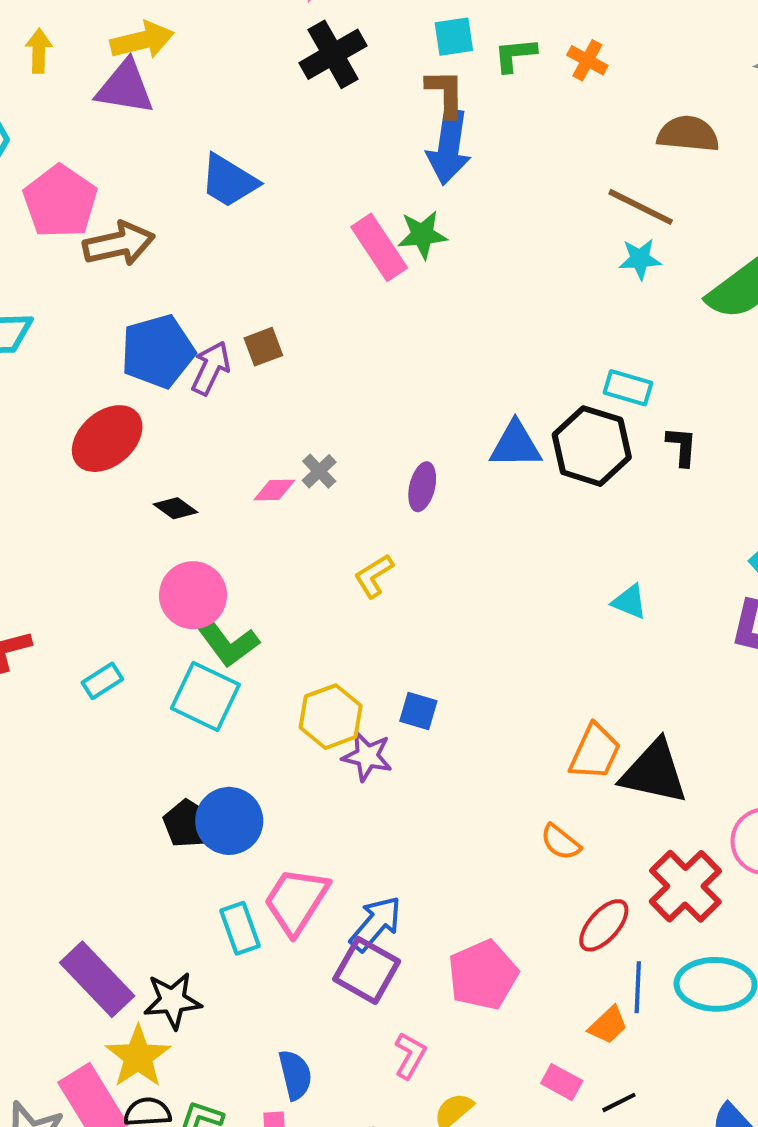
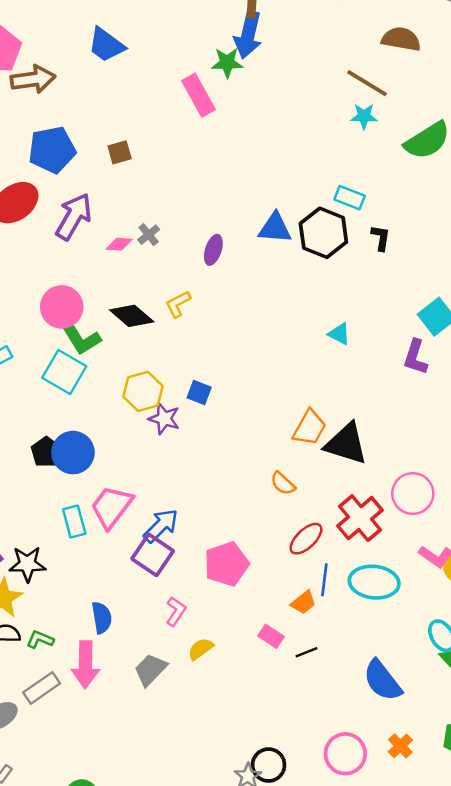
green star: (422, 235) -> (227, 63), moved
purple arrow: (211, 368) -> (74, 217), moved, size x1.4
black diamond: (176, 508) -> (132, 316), moved, size x1.6

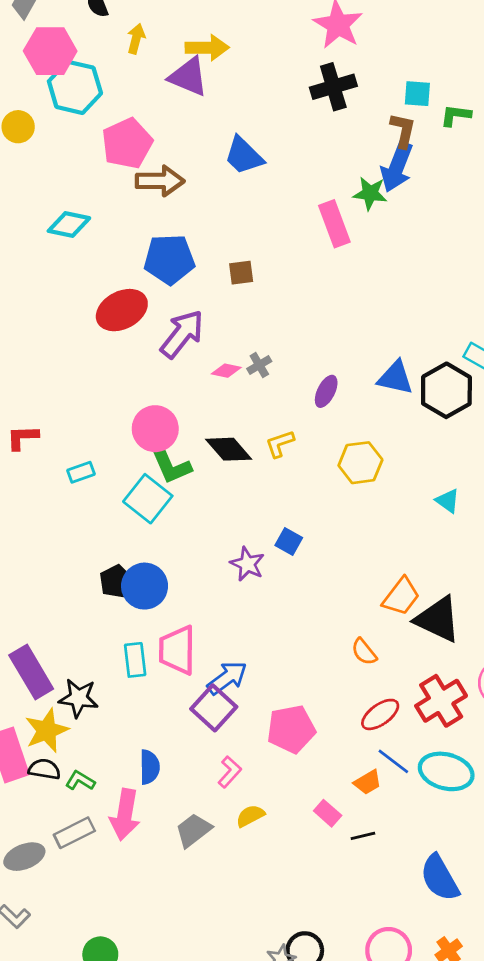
yellow hexagon: (143, 391) -> (360, 463), moved
pink trapezoid: (111, 507) -> (177, 650), turned -45
blue line: (324, 580) -> (393, 761), turned -68

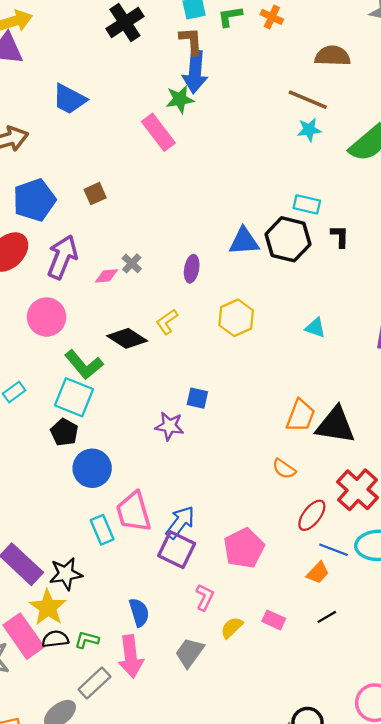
pink circle: (155, 429) -> (47, 317), moved
black pentagon: (116, 581) -> (64, 432), moved
pink rectangle: (328, 813) -> (274, 620), moved

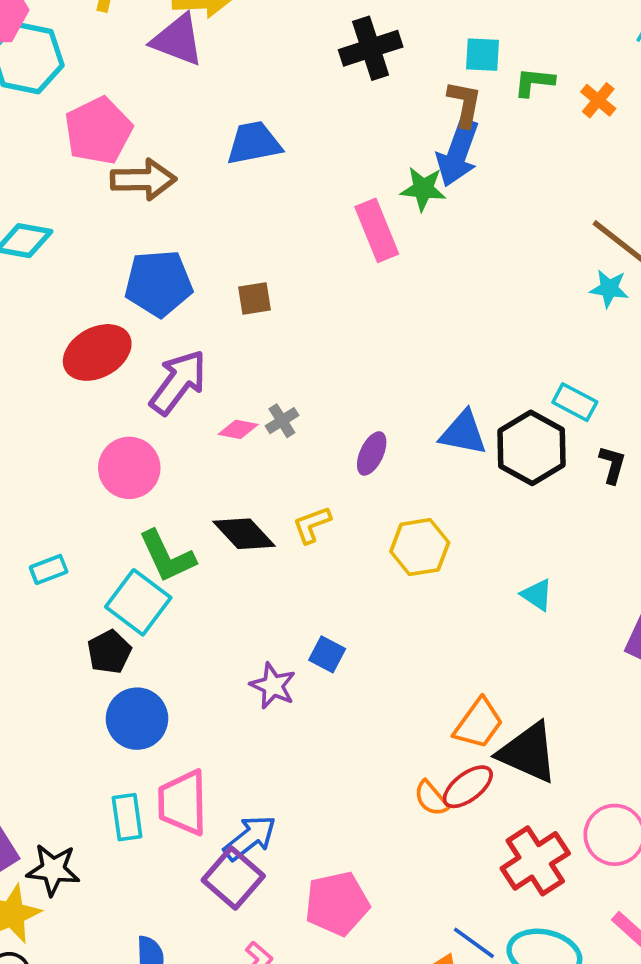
blue trapezoid: (69, 99) -> (254, 143), turned 126
red ellipse: (312, 515) -> (468, 787), moved

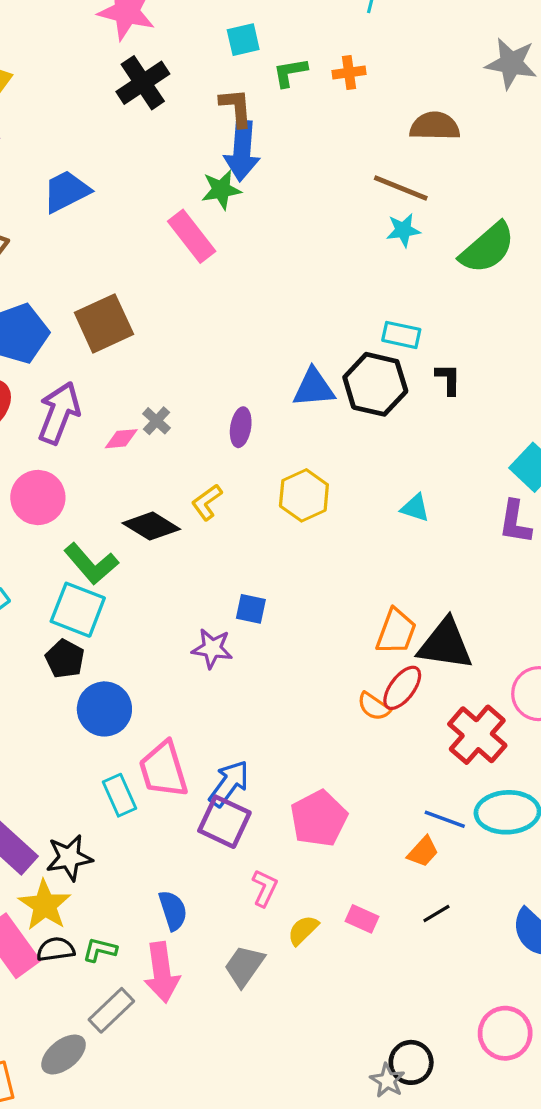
cyan square: (483, 55) -> (243, 40), moved
orange cross: (598, 100) -> (349, 73), turned -32
brown square: (254, 298) -> (104, 323), size x1.8

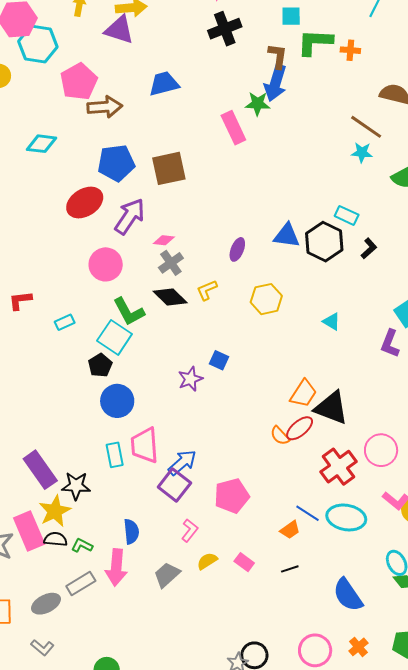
green L-shape: (290, 72) -> (315, 42), size x1.6
black L-shape: (448, 379) -> (369, 248), turned 35
gray cross: (156, 421) -> (171, 263), moved, size x1.4
purple star: (212, 648) -> (190, 379), turned 30

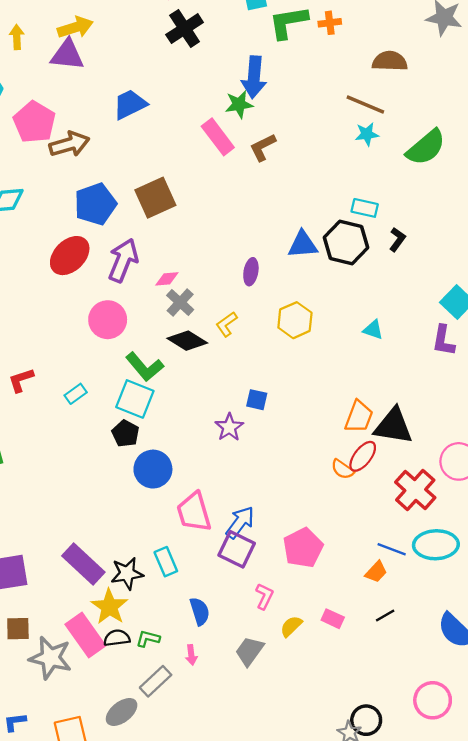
brown L-shape: (278, 56) -> (263, 147), moved, turned -112
cyan rectangle: (115, 455) -> (166, 562), moved
pink arrow: (116, 567) -> (191, 655), size x0.5

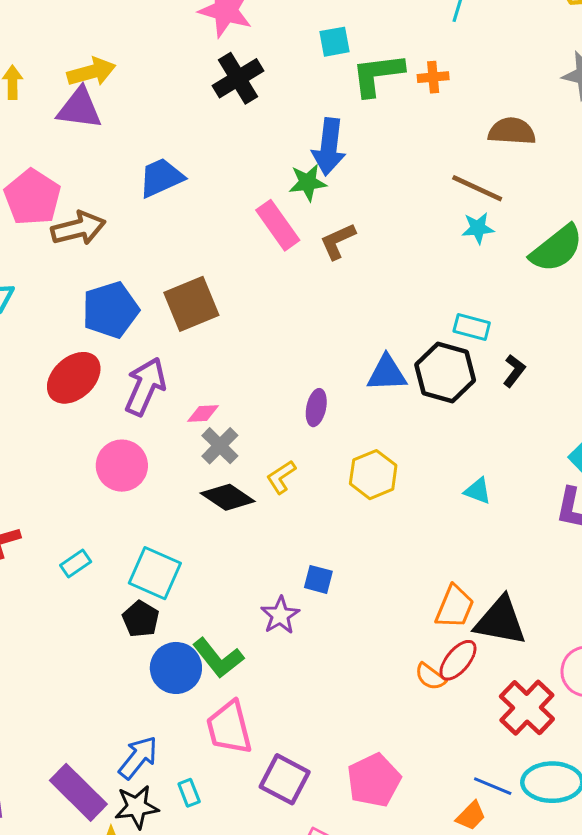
green L-shape: (145, 367) -> (218, 658), moved
blue arrow: (240, 522) -> (138, 758), moved
cyan rectangle: (166, 562) -> (189, 793), size x0.7

